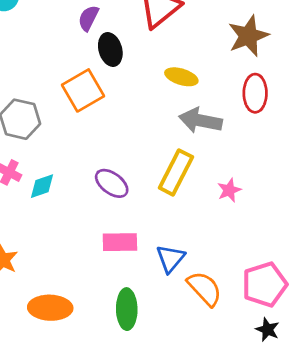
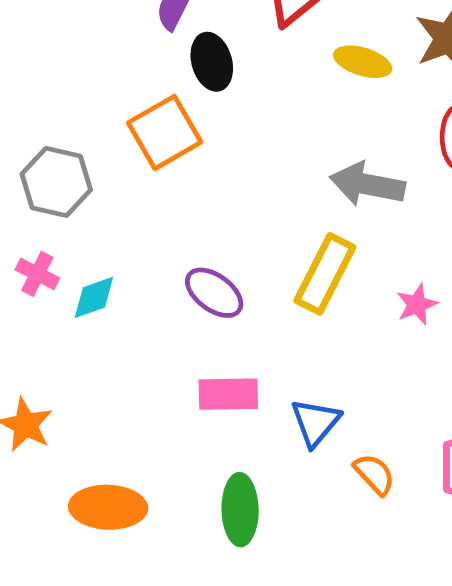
yellow ellipse: (181, 77) -> (363, 62), moved
orange semicircle: (205, 289) -> (374, 474), size x0.7

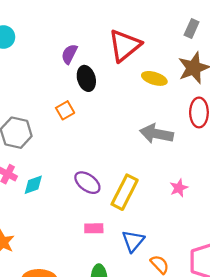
orange square: (165, 132) -> (65, 110), size x0.6
yellow rectangle: (325, 274) -> (125, 192), moved
pink rectangle: (228, 394) -> (94, 228), size x0.7

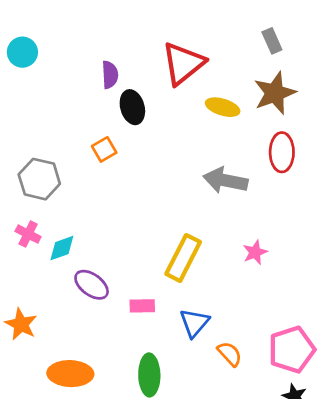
gray rectangle: (192, 28) -> (272, 41), turned -48
purple semicircle: (69, 54) -> (110, 75), turned 150
purple ellipse: (87, 183) -> (92, 285), moved

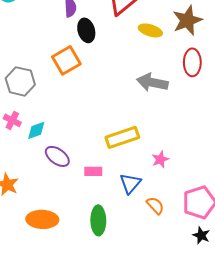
orange square: (104, 149) -> (66, 60), size x1.6
pink star: (255, 252) -> (160, 159), moved
yellow rectangle: (183, 258) -> (122, 137), turned 44

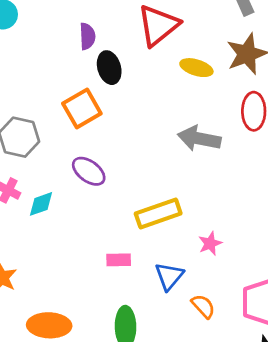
purple ellipse: (57, 156) -> (89, 171), moved

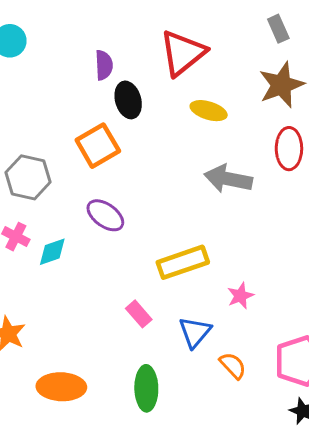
yellow ellipse: (196, 68) -> (209, 111), moved
pink rectangle: (119, 260) -> (139, 314), turned 50

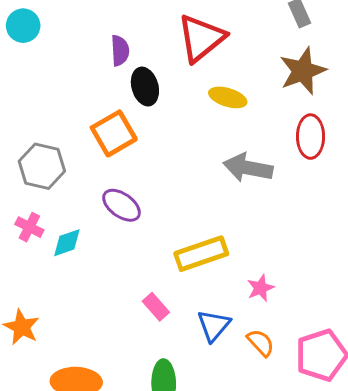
orange semicircle: (233, 366) -> (261, 343), moved

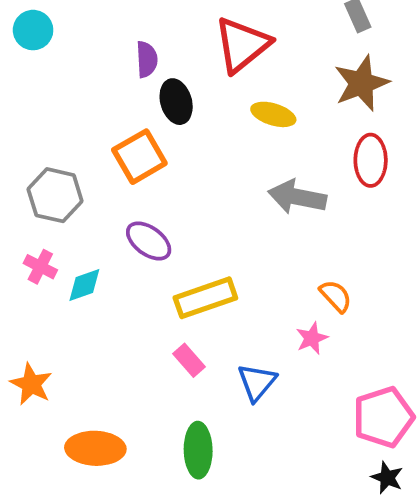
yellow rectangle: (201, 254) -> (205, 298), moved
orange semicircle: (261, 343) -> (336, 296), moved

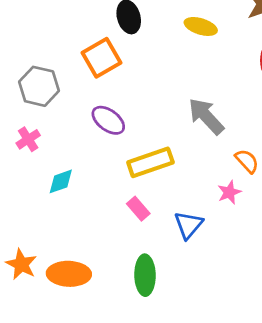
gray arrow: (297, 197) -> (206, 116), moved, turned 36
pink cross: (40, 267) -> (28, 139), turned 30
cyan diamond: (84, 285) -> (61, 181), moved
orange star: (31, 384) -> (21, 264), moved

